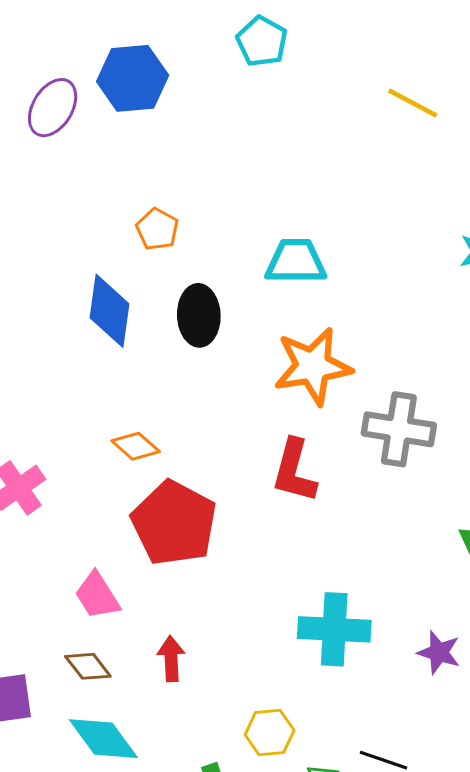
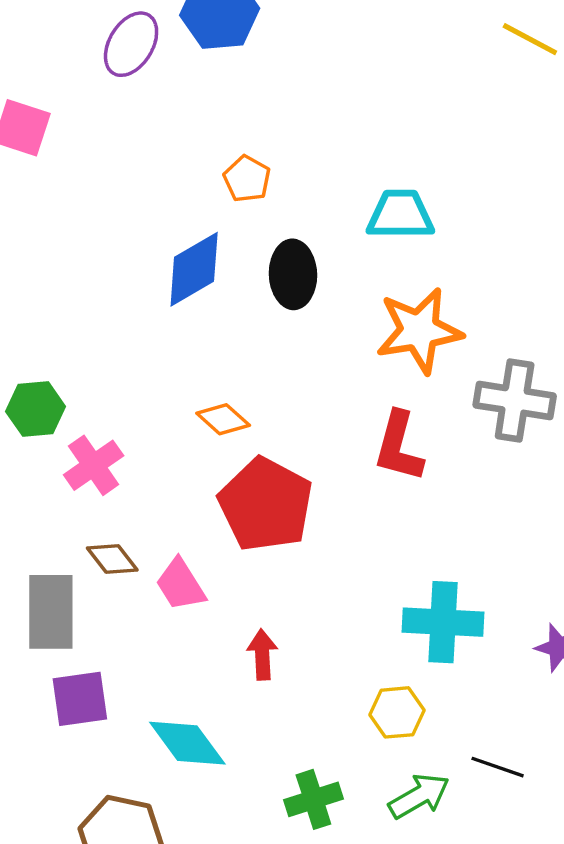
blue diamond: (110, 311) -> (194, 269), turned 52
brown diamond: (88, 666) -> (112, 559), moved
yellow hexagon: (270, 732) -> (397, 712), moved

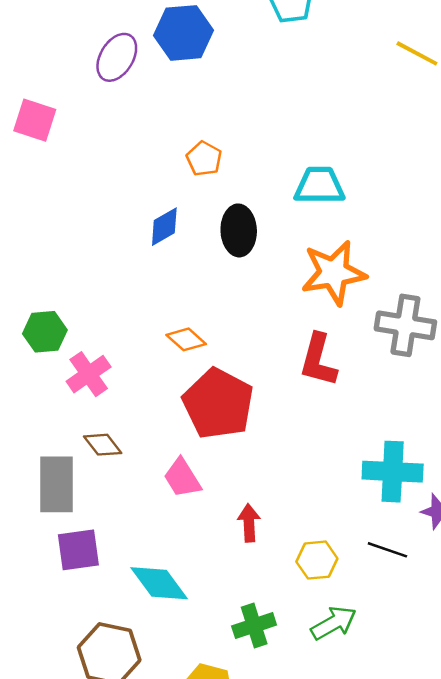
blue diamond: (194, 269) -> (164, 227), size x0.7
pink trapezoid: (180, 585) -> (182, 478), moved
cyan cross: (443, 622) -> (393, 472), moved
red arrow: (262, 655) -> (249, 523), moved
black line: (498, 767) -> (387, 550), moved

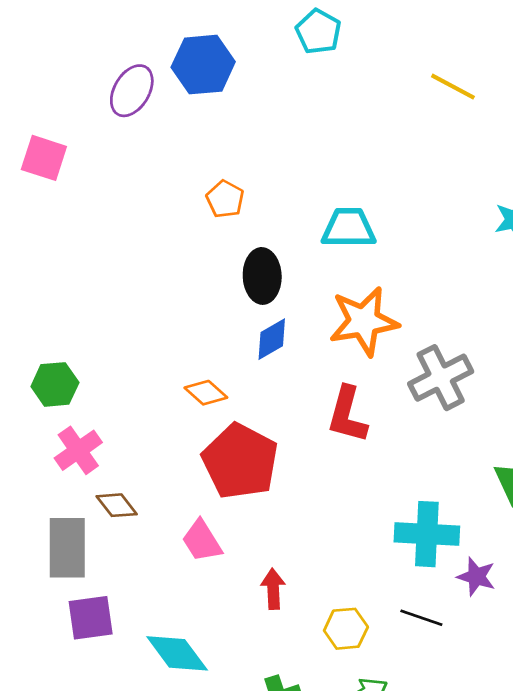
blue diamond: (164, 227) -> (272, 339), moved
gray cross: (405, 325) -> (441, 378), turned -36
pink cross: (89, 374) -> (78, 450), moved

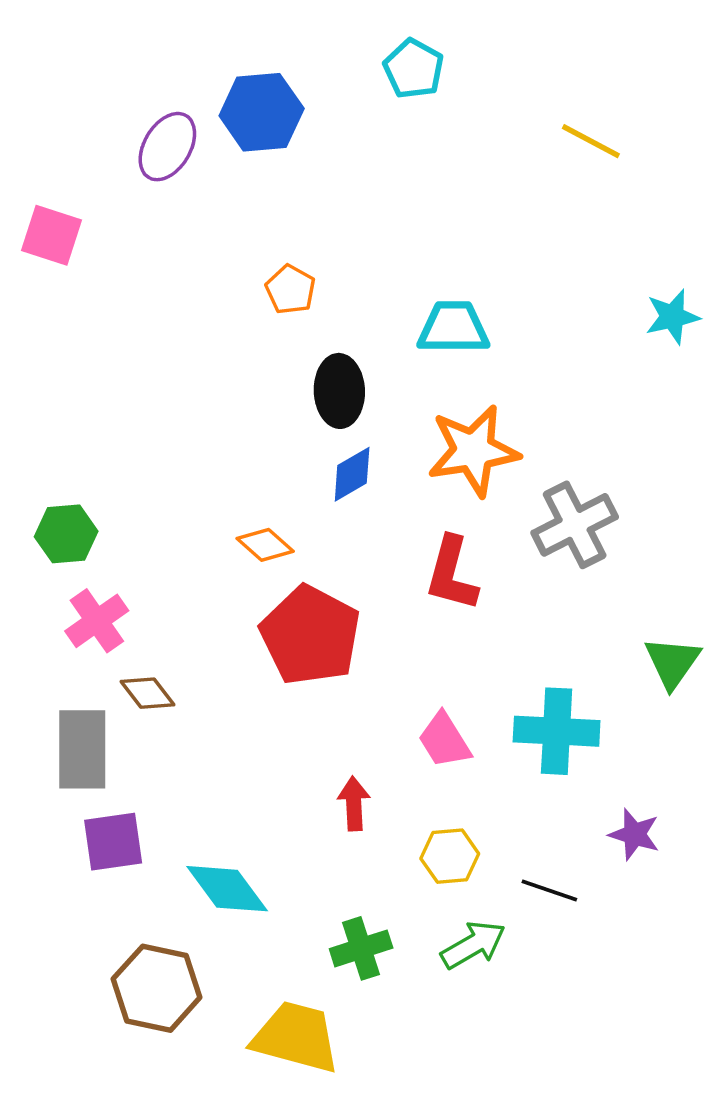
pink trapezoid: (202, 541) -> (444, 740), moved
purple star: (476, 577) -> (634, 834), moved
black line: (421, 618) -> (549, 890), moved

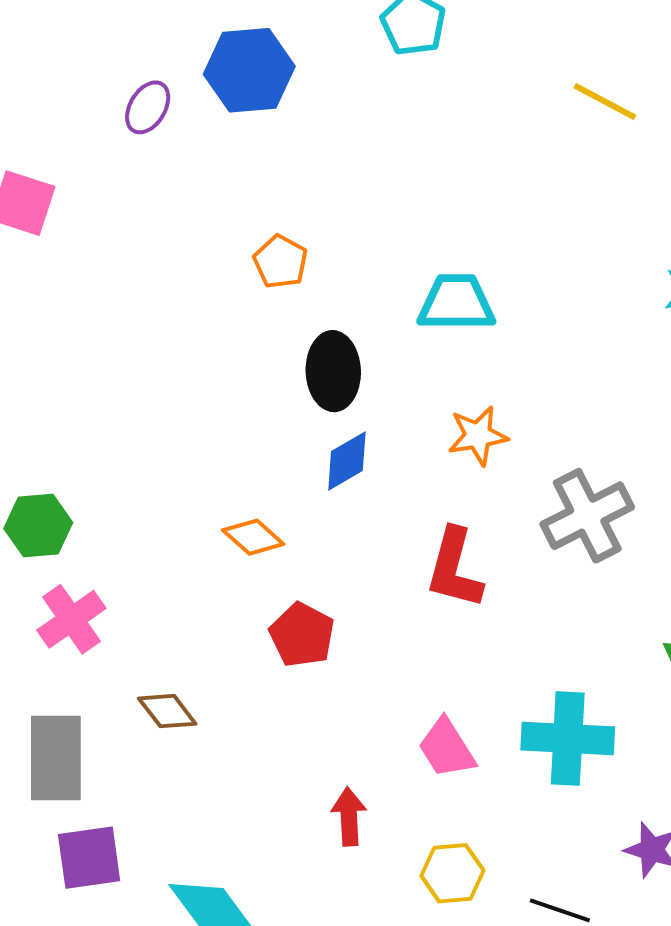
purple ellipse: (167, 147) -> (148, 107), size x0.7
orange star: (473, 451) -> (478, 436), size x0.6
red pentagon: (310, 635) -> (302, 635), size x0.6
brown diamond: (148, 693) -> (167, 711), moved

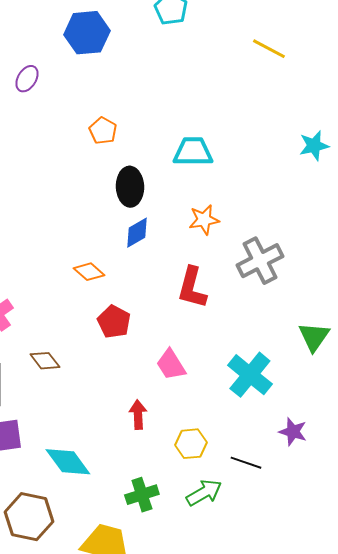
purple ellipse: (148, 107) -> (27, 79), moved
cyan cross: (568, 738) -> (250, 375), turned 36
pink trapezoid: (447, 748) -> (171, 365), moved

